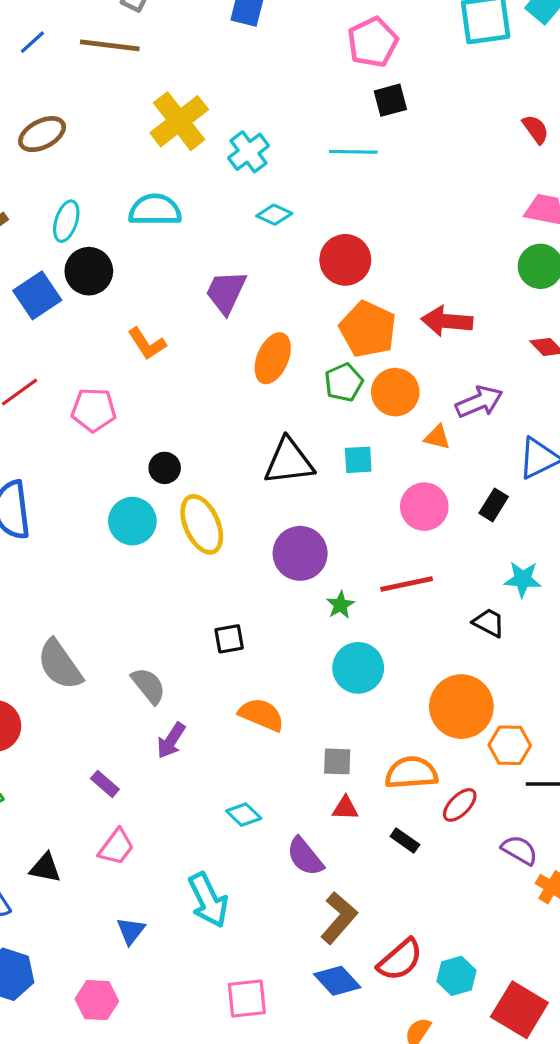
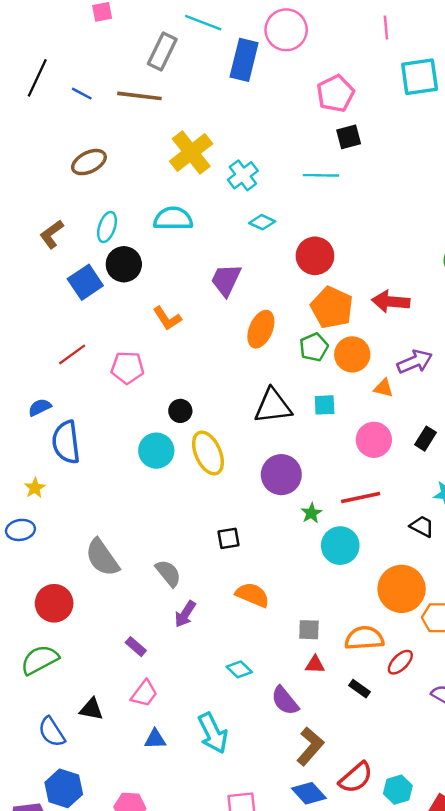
blue line: (32, 42) -> (82, 94), turned 70
cyan circle: (358, 668) -> (340, 546), moved
blue triangle: (131, 931) -> (155, 739), moved, turned 50

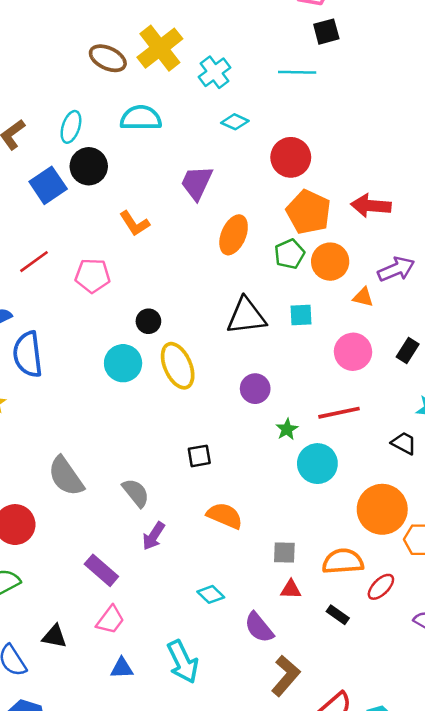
brown ellipse: (89, 162) -> (108, 58), moved, turned 52
purple circle: (281, 475) -> (255, 389), size x0.7
purple rectangle: (136, 647) -> (101, 570), size x1.5

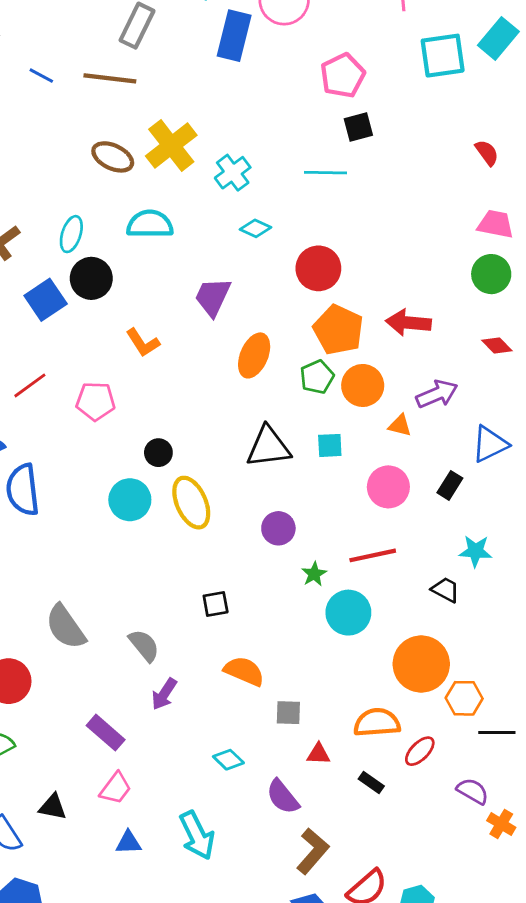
gray square: (284, 552) -> (288, 713), moved

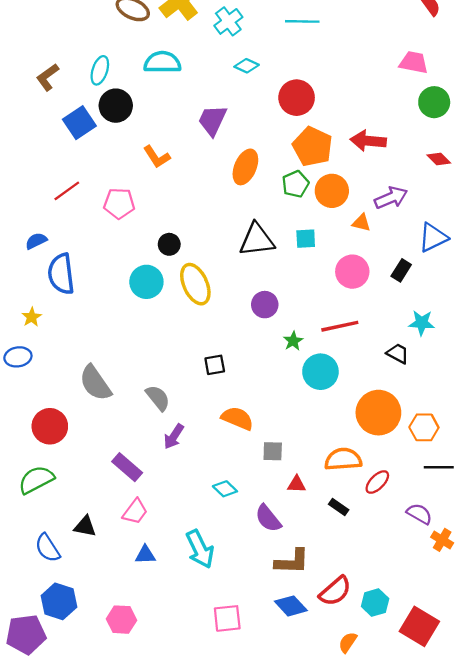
pink trapezoid: (495, 224) -> (414, 62), moved
orange hexagon: (464, 698) -> (424, 427), moved
brown L-shape: (313, 851) -> (292, 562), turned 51

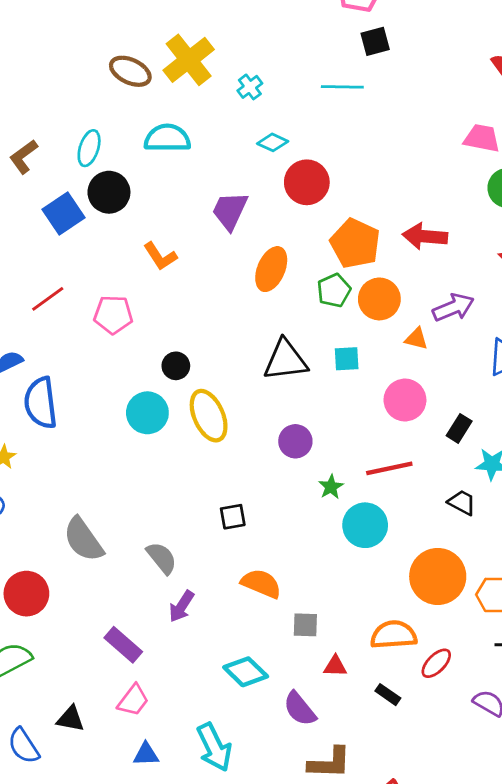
cyan cross: (228, 21) -> (250, 87), size x0.7
red circle: (297, 98) -> (307, 182), moved
black rectangle: (401, 270) -> (459, 428), moved
cyan diamond: (225, 489) -> (246, 672), size x1.4

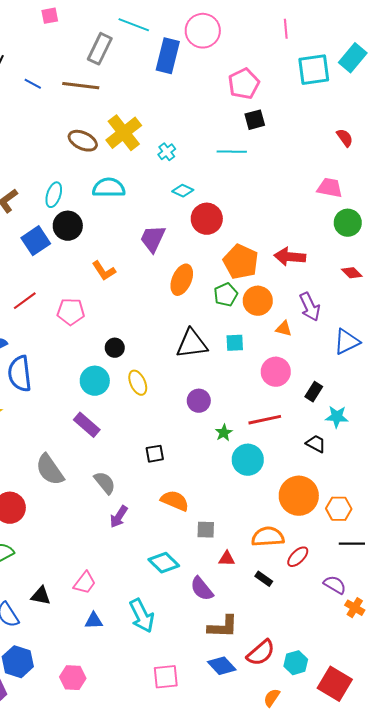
purple arrow: (453, 307) -> (310, 307), turned 88
yellow ellipse: (209, 416) -> (138, 383), size x0.7
purple rectangle: (123, 645) -> (87, 425), moved

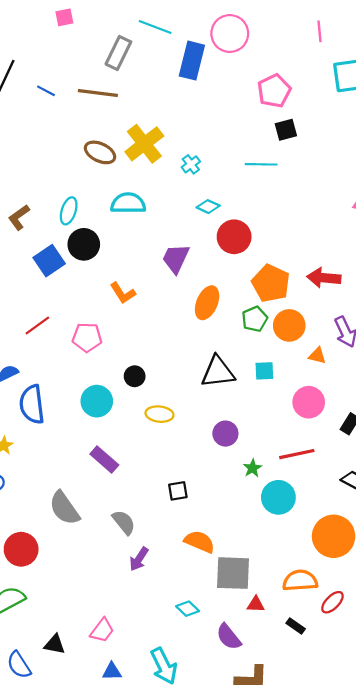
cyan circle: (95, 381) -> (97, 401), moved
yellow ellipse: (138, 383) -> (159, 414), turned -60
gray square: (206, 530) -> (233, 573), size x1.8
cyan diamond: (164, 563) -> (188, 609), size x0.7

